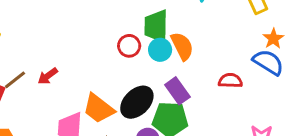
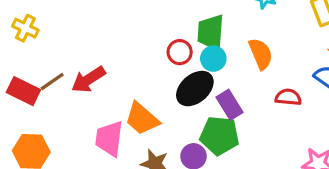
orange semicircle: (182, 46) -> (261, 54), moved
red arrow: (48, 76) -> (88, 80), size x1.5
black ellipse: (137, 102) -> (195, 89), moved

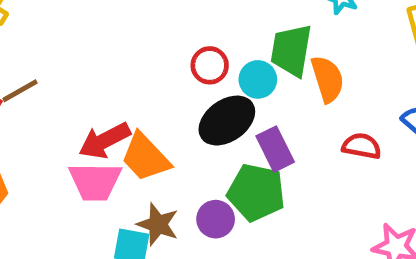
green trapezoid: (211, 32) -> (291, 50), moved
red arrow: (88, 80) -> (104, 141), moved
pink trapezoid: (109, 138) -> (95, 182), turned -102

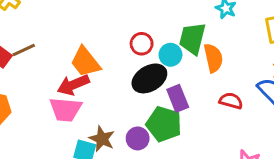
orange trapezoid: (145, 157) -> (85, 62), moved

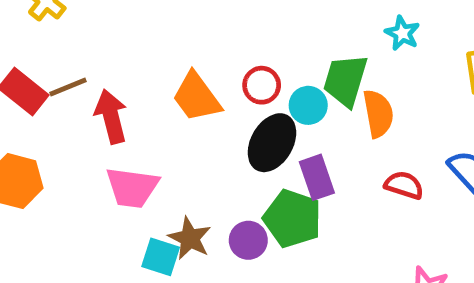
orange trapezoid: (85, 62) -> (197, 97), moved
black ellipse: (149, 78) -> (272, 143), turned -32
red arrow: (73, 85) -> (111, 116), moved, turned 96

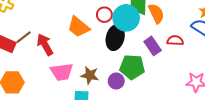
cyan circle: (308, 105) -> (126, 18), size x1.6
purple rectangle: (317, 177) -> (153, 46), moved
brown star: (190, 238) -> (90, 75), moved

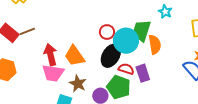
orange trapezoid: (79, 27) -> (74, 56), moved
red semicircle: (175, 40) -> (126, 69), moved
red arrow: (45, 45) -> (50, 55), moved

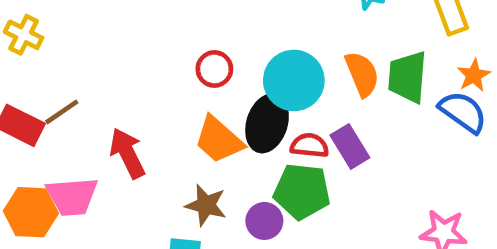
green trapezoid: (141, 31) -> (407, 77), moved
red circle: (107, 32) -> (214, 69), moved
orange trapezoid: (74, 56) -> (219, 140), moved
pink trapezoid: (53, 73) -> (72, 196), moved

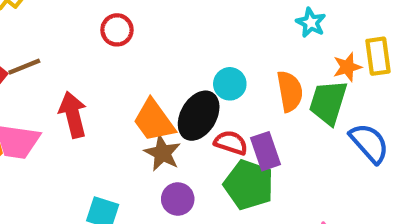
red circle: (214, 69) -> (117, 30), moved
orange star: (474, 75) -> (347, 67), moved
cyan circle: (294, 80) -> (230, 84), size x0.6
green pentagon: (302, 191) -> (249, 185), moved
brown star: (206, 205) -> (162, 153), moved

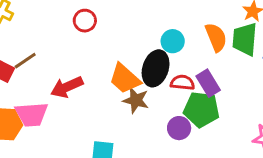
red arrow: (73, 115) -> (67, 87), turned -88
purple circle: (178, 199) -> (179, 128), moved

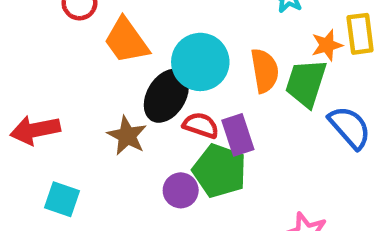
cyan circle: (173, 41) -> (200, 62), size x1.6
orange trapezoid: (125, 79) -> (126, 41), moved
red arrow: (67, 87) -> (35, 130), moved

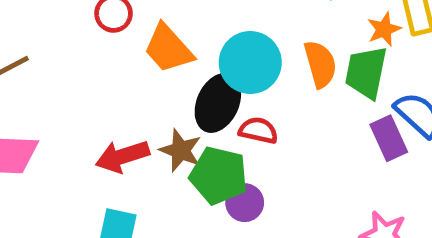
red arrow: (35, 130) -> (122, 156), moved
purple rectangle: (238, 135) -> (389, 138), moved
green pentagon: (219, 171) -> (219, 175), moved

